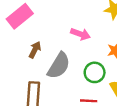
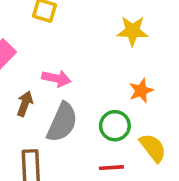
pink arrow: (80, 34) -> (56, 78), moved

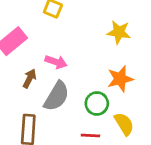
orange star: (141, 91) -> (120, 79), size x1.4

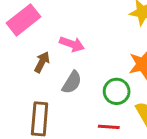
gray semicircle: (57, 96) -> (72, 82), size x0.7

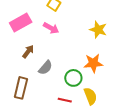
pink arrow: (72, 44) -> (51, 28), moved

